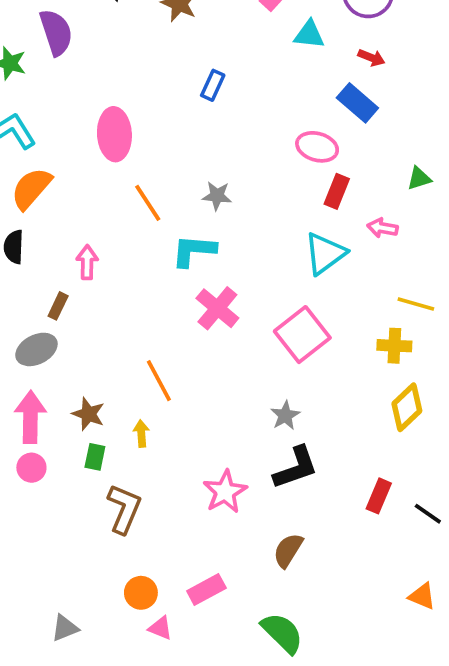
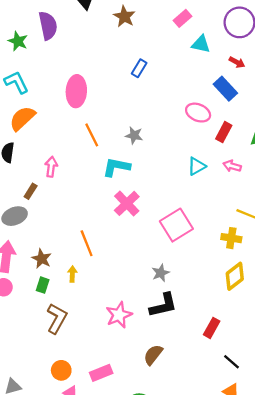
red rectangle: (337, 191) -> (224, 132), moved
cyan triangle: (325, 253) -> (197, 166), moved, size x0.7
black line: (428, 514) -> (231, 362), moved

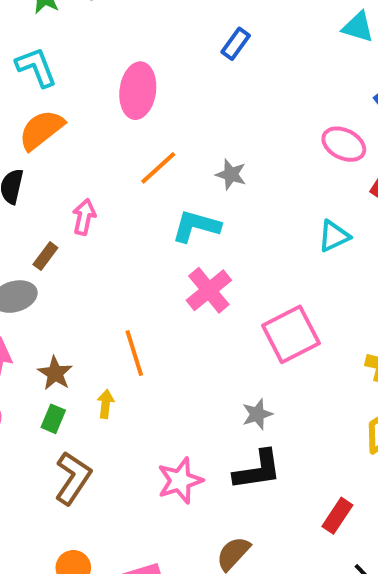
blue rectangle: (139, 68) -> (236, 44), moved
orange line: (92, 135) -> (158, 168), turned 70

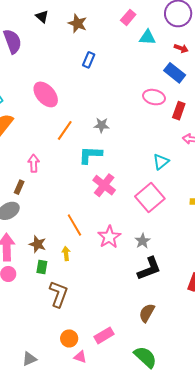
pink ellipse: (138, 91) -> (46, 94), turned -36
cyan triangle: (334, 236) -> (161, 162), moved
pink star: (180, 481) -> (109, 237), moved

